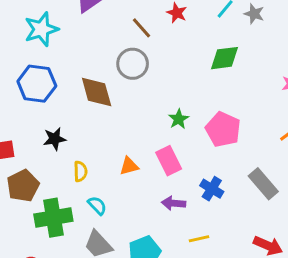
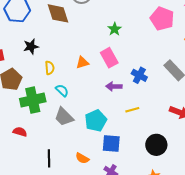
pink pentagon: (223, 129) -> (162, 19), moved

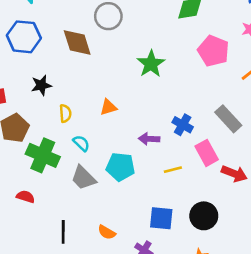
green star: (115, 29) -> (151, 64), size x1.5
pink rectangle: (109, 58) -> (207, 153), moved
green cross: (33, 100) -> (43, 155), turned 35
cyan pentagon: (96, 121) -> (120, 167), moved, turned 30
blue square: (111, 144) -> (161, 218), moved

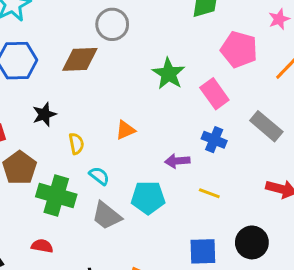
brown diamond: (77, 42) -> (80, 59), turned -68
pink rectangle: (207, 153) -> (214, 94), moved
yellow line: (173, 170) -> (209, 193), turned 42

